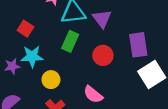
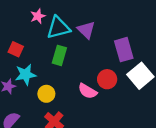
red circle: (103, 55) -> (107, 79), moved
pink semicircle: (93, 94) -> (87, 91), moved

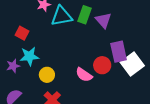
purple triangle: (86, 30) -> (103, 20), moved
purple rectangle: (124, 50) -> (119, 52), moved
green rectangle: (59, 55) -> (85, 15), moved

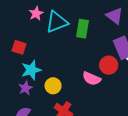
green rectangle: (85, 15) -> (82, 29), moved
purple triangle: (103, 20) -> (115, 16), moved
purple star: (13, 66) -> (26, 88), moved

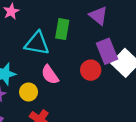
cyan triangle: (57, 22) -> (37, 43), moved, turned 30
pink semicircle: (92, 79) -> (50, 75), moved, turned 30

